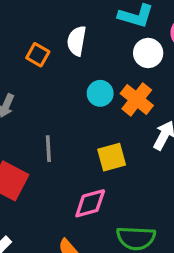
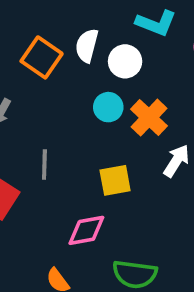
white circle: (148, 53) -> (125, 61), moved
orange square: (38, 55) -> (42, 57), size x1.5

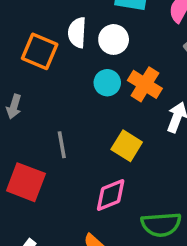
yellow square: (115, 180) -> (127, 146), turned -36

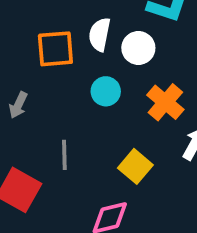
orange square: (40, 51) -> (55, 49), turned -36
cyan circle: (107, 83) -> (106, 91), moved

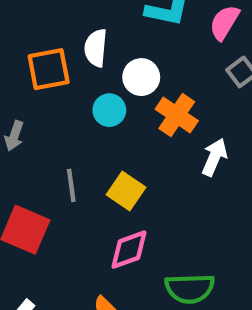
white circle: (138, 48) -> (141, 77), moved
yellow square: (135, 166) -> (126, 191), moved

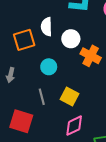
cyan circle: (109, 110) -> (49, 67), moved

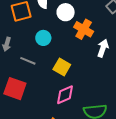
gray line: (42, 97) -> (28, 61), moved, turned -56

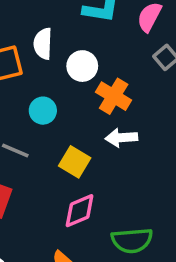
white arrow: (103, 48) -> (121, 138), moved, turned -114

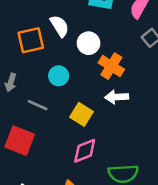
white semicircle: (43, 44) -> (60, 26), turned 145

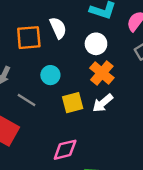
white circle: (88, 43) -> (96, 44), moved
white arrow: (117, 97) -> (103, 103), turned -45
yellow square: (82, 114) -> (73, 103), moved, turned 35

